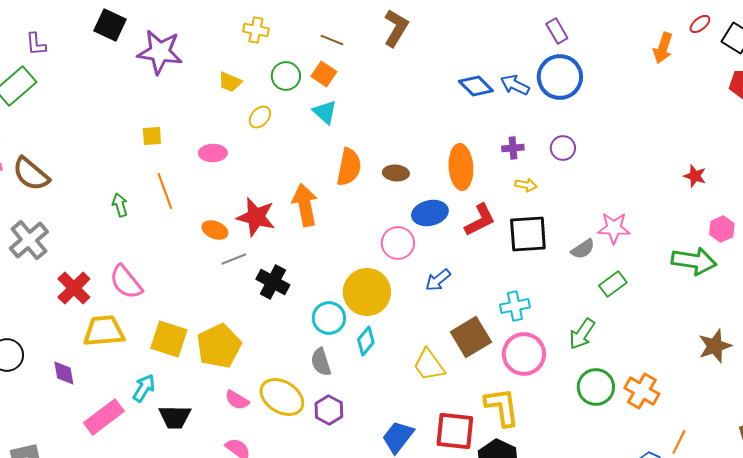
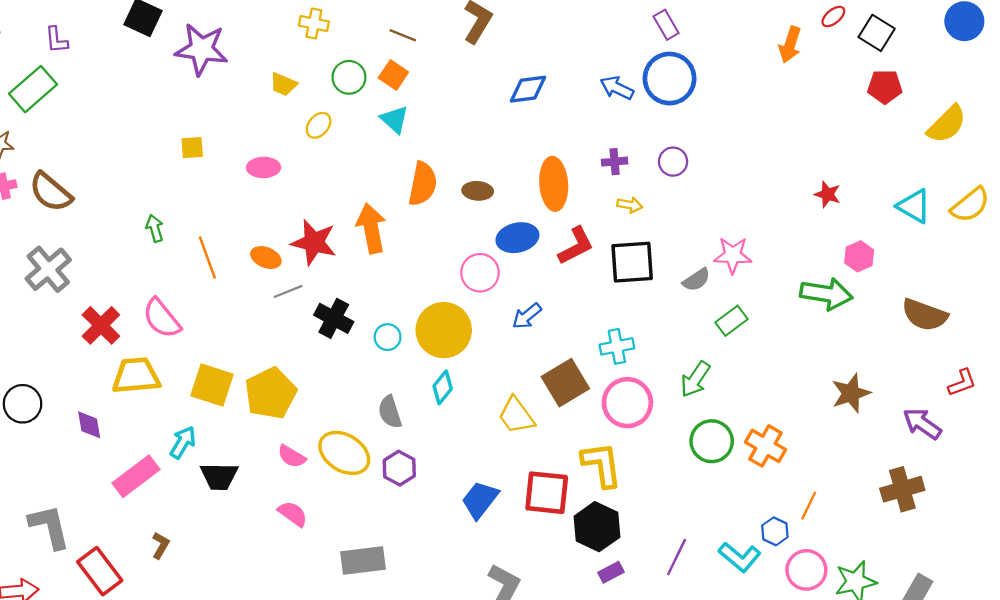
blue diamond: (476, 86) -> (528, 89), moved, turned -52
orange line: (165, 191) -> (207, 258), moved
cyan circle: (329, 318) -> (388, 337), moved, size x0.7

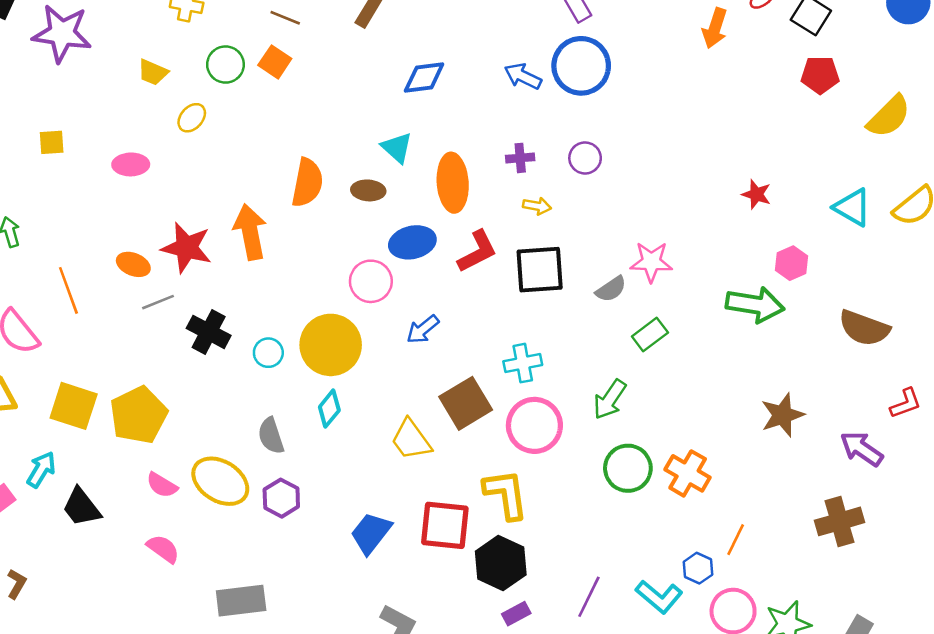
cyan triangle: (395, 119) -> (397, 148), moved
orange line: (207, 258) -> (68, 290), moved
black trapezoid: (219, 476) -> (81, 507), turned 51

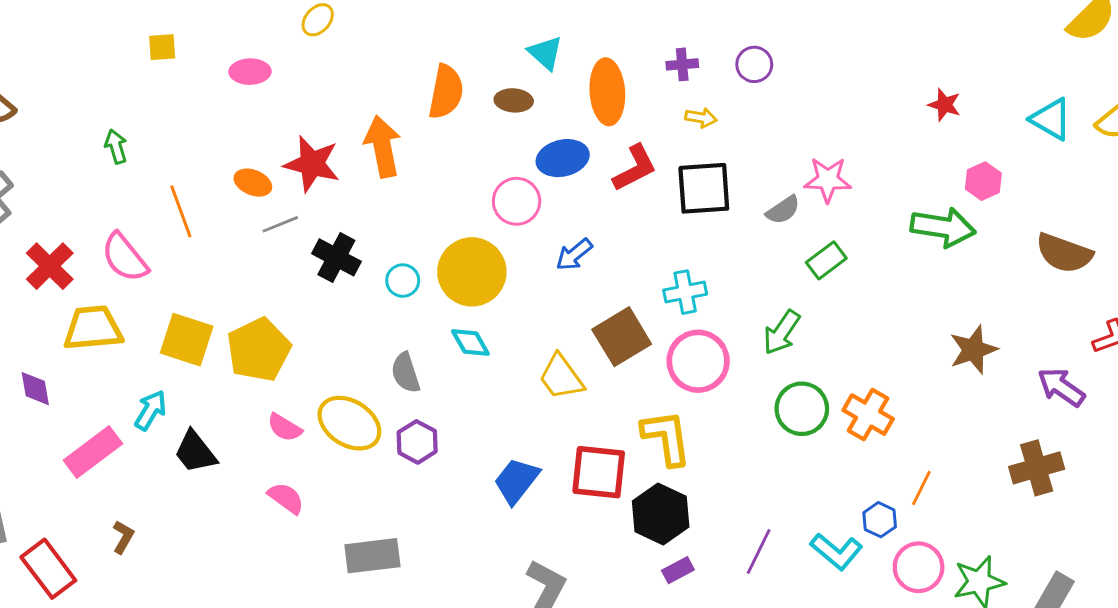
cyan diamond: (329, 409) -> (470, 342), turned -69

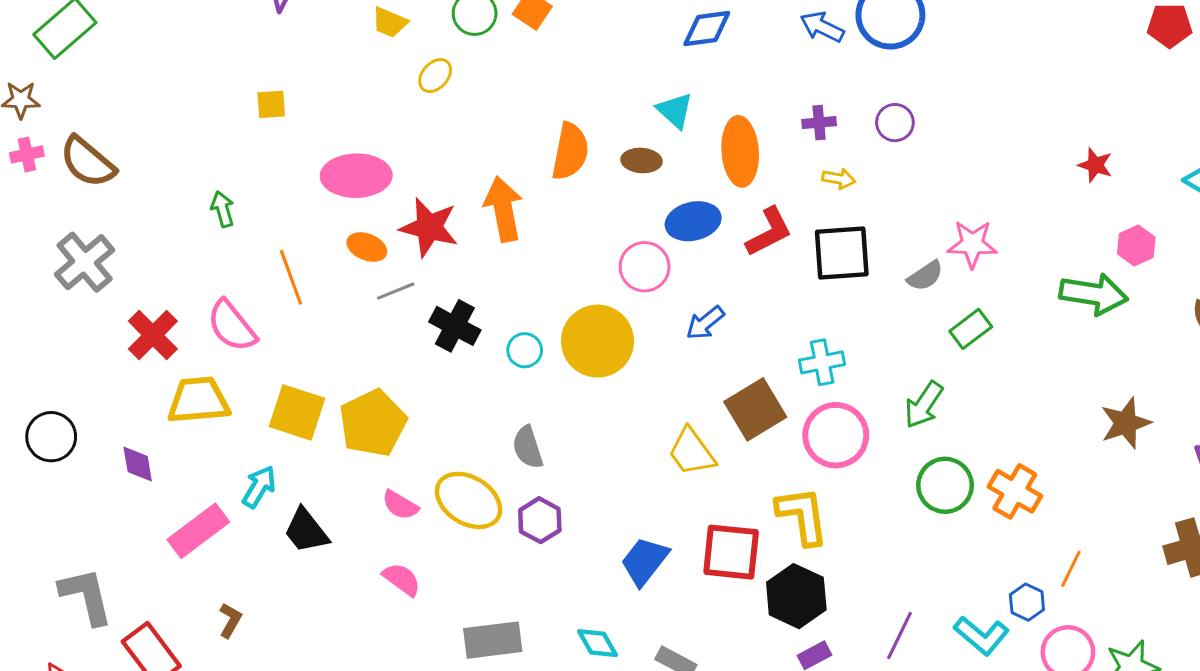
pink ellipse: (250, 72) -> (356, 176), moved, size x1.6
cyan diamond: (470, 342) -> (597, 643), moved

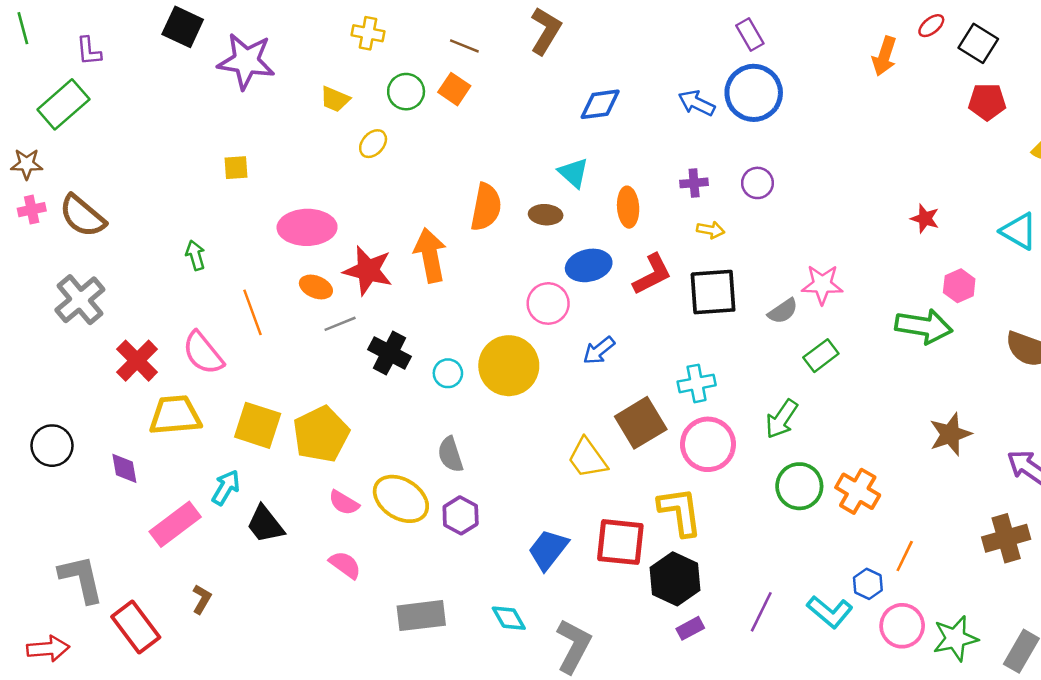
orange ellipse: (740, 151) -> (628, 207), size x0.7

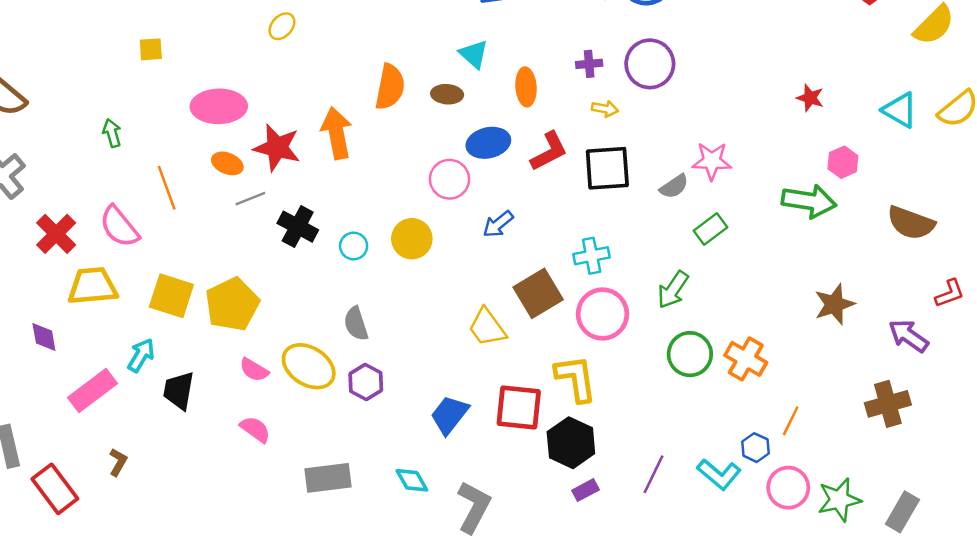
purple circle: (757, 183) -> (650, 64), size x1.6
yellow circle: (509, 366) -> (412, 239), size x0.7
black trapezoid: (265, 524) -> (179, 390), turned 48

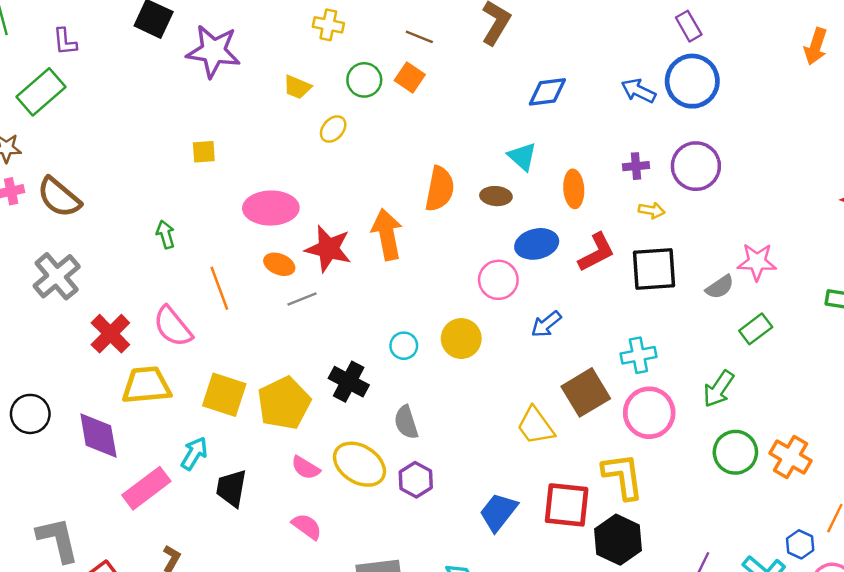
black cross: (298, 227) -> (349, 382), moved
purple diamond: (44, 337) -> (98, 435), size x1.6

